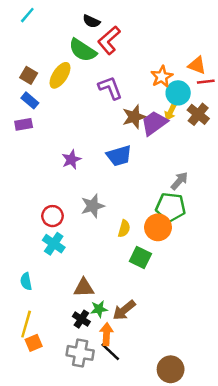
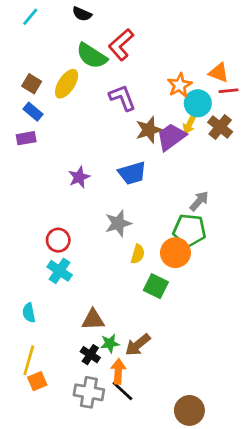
black semicircle: (91, 21) -> (82, 14), moved
gray star: (93, 206) -> (118, 223), moved

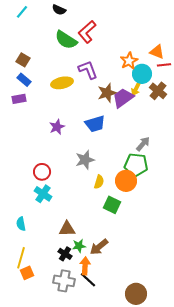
yellow ellipse: (67, 84) -> (62, 83), moved, turned 45

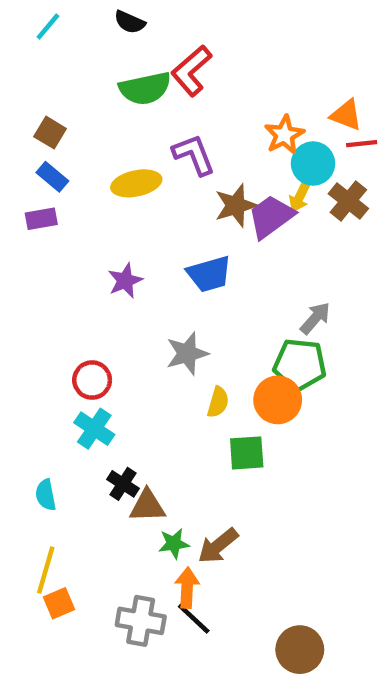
green semicircle: (66, 40) -> (145, 88), turned -45
green square: (112, 205) -> (247, 453), turned -30
black cross: (65, 254) -> (123, 484), moved

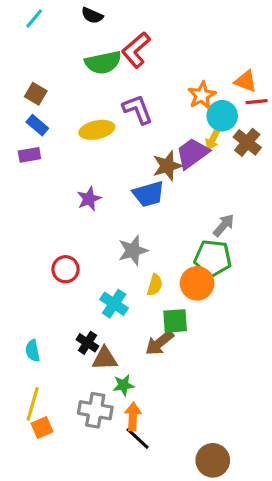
brown star: (236, 205) -> (167, 166), moved
cyan cross: (94, 429) -> (114, 304), moved
brown arrow: (218, 546) -> (159, 343), moved
gray cross: (141, 621) -> (95, 410), moved

